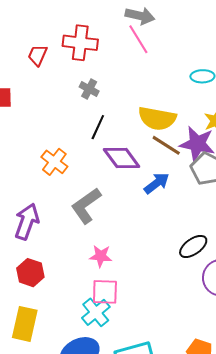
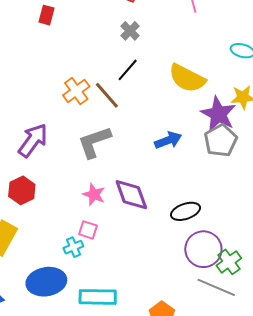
brown line: (166, 145) -> (107, 95), moved
purple diamond: (122, 158) -> (131, 195), moved
pink square: (105, 292) -> (88, 230), size x0.7
cyan cross: (96, 312) -> (73, 247), size x0.7

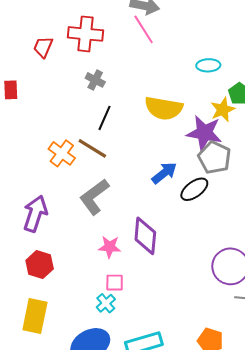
purple diamond: (131, 195) -> (145, 236), turned 42
black ellipse: (185, 211) -> (194, 189), moved

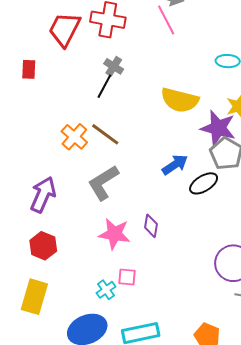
red trapezoid: (43, 47) -> (65, 29), size x1.6
black line: (105, 118) -> (104, 86), moved
purple diamond: (145, 236) -> (151, 226), size x0.6
pink star: (110, 247) -> (114, 234), size x1.4
pink square: (115, 283) -> (127, 277), moved

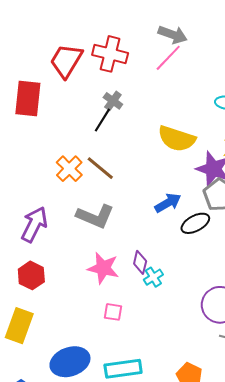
pink line: (166, 20) -> (168, 58), turned 68
red rectangle: (29, 69) -> (28, 98), size x1.8
gray L-shape: (103, 183) -> (95, 216), turned -129
cyan cross: (106, 290) -> (153, 277), moved

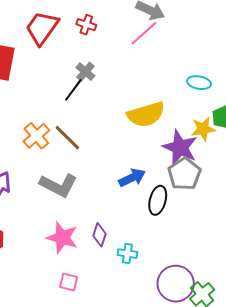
red cross: (110, 54) -> (86, 25), size x0.6
yellow semicircle: (177, 139) -> (146, 114), turned -39
black ellipse: (195, 223) -> (158, 200), turned -52
cyan cross: (153, 277) -> (127, 254), moved, turned 36

